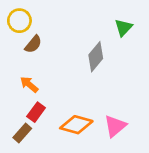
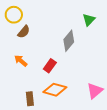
red rectangle: (36, 112) -> (50, 66), moved
pink triangle: (115, 126) -> (95, 91), moved
brown rectangle: (22, 133) -> (30, 99), moved, turned -48

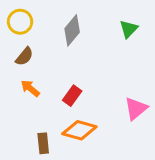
brown semicircle: (24, 32) -> (24, 56), moved
gray diamond: (69, 41) -> (72, 30), moved
pink triangle: (95, 91) -> (136, 109), moved

